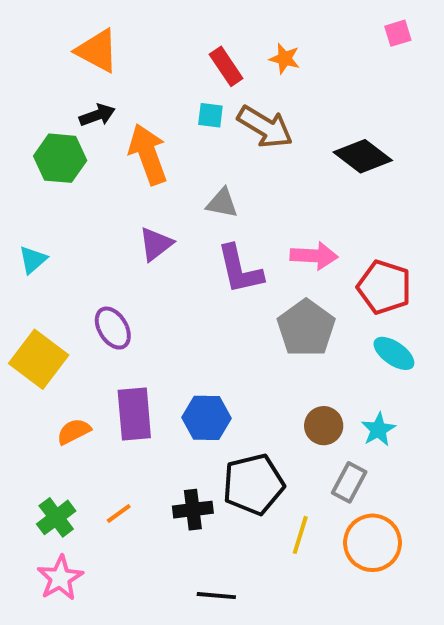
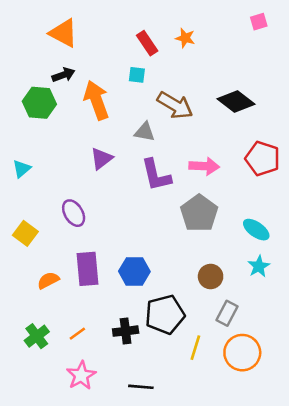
brown arrow: (265, 127) -> (175, 105), moved
red pentagon: (384, 287) -> (263, 159), moved
yellow square: (39, 359) -> (25, 233), size x0.7
cyan star: (378, 430) -> (259, 266), moved
pink star: (60, 578) -> (81, 375), moved

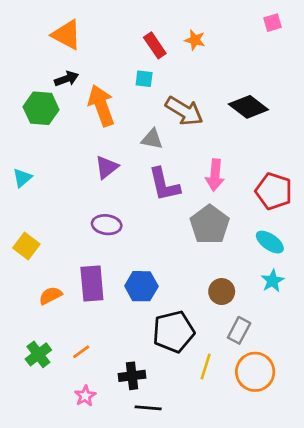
red pentagon: (263, 159) -> (274, 191), moved
pink arrow: (204, 166) -> (215, 175), turned 92
purple ellipse: (74, 213) -> (107, 225), moved, turned -52
black cross: (126, 331) -> (132, 376), moved
pink star: (81, 375) -> (85, 396), size x0.7

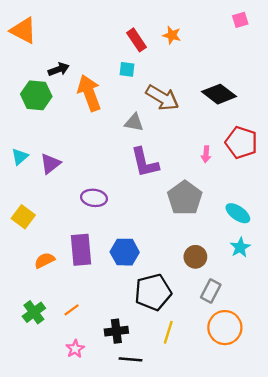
orange triangle: (66, 35) -> (23, 30), moved
purple triangle: (107, 167) -> (50, 164), moved
pink arrow: (215, 175) -> (206, 154), moved, size x0.6
red pentagon: (274, 191) -> (241, 142), moved
yellow line: (206, 366) -> (168, 332), moved

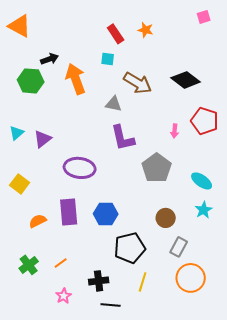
purple ellipse: (94, 198) -> (80, 168), size x1.4

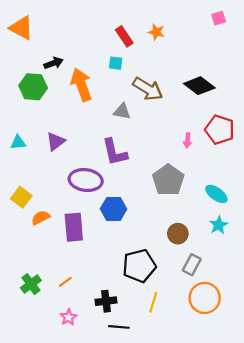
cyan triangle: (17, 133) -> (18, 142), turned 35
purple L-shape: (123, 138) -> (115, 152), moved
purple triangle: (43, 139) -> (56, 141), moved
blue hexagon: (106, 214) -> (114, 209), moved
orange semicircle: (38, 221) -> (41, 218), moved

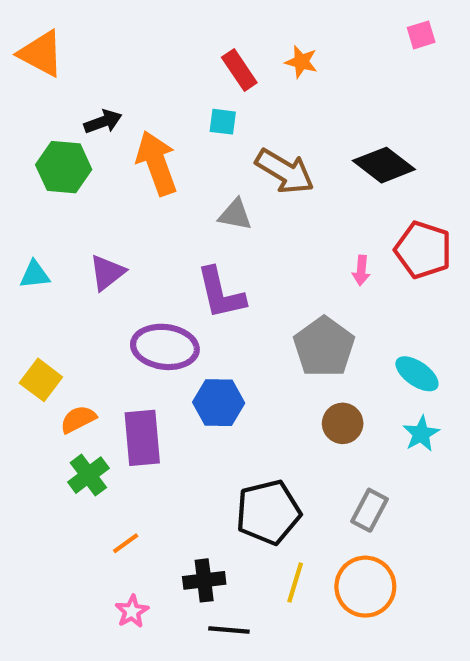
brown circle: (178, 234) -> (343, 423), moved
green cross: (31, 284) -> (88, 475), moved
orange circle: (205, 298) -> (365, 587), moved

